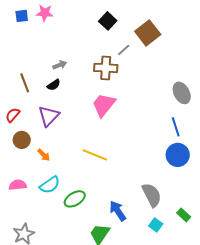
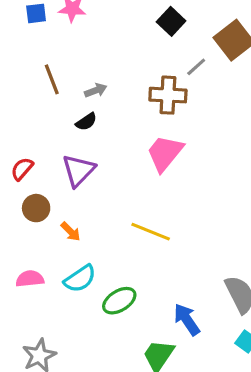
brown line: (25, 83) -> (52, 79), moved

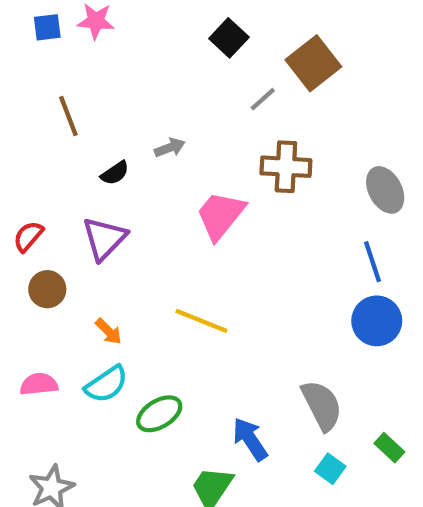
gray arrow: (96, 90) -> (170, 148), moved
brown cross: (168, 95) -> (286, 167), moved
orange arrow: (71, 232) -> (109, 331), moved

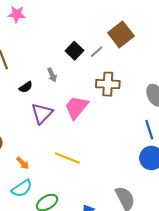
black square: (229, 38) -> (74, 51), moved
gray arrow: (170, 148) -> (52, 75), turned 88
purple triangle: (104, 239) -> (42, 113), moved

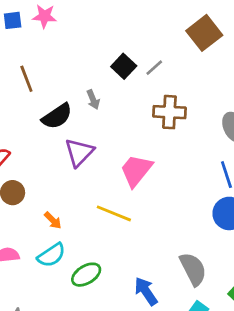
brown square: (121, 34) -> (204, 33), moved
black semicircle: (26, 87) -> (57, 116), size x1.6
pink trapezoid: (76, 107) -> (136, 170), moved

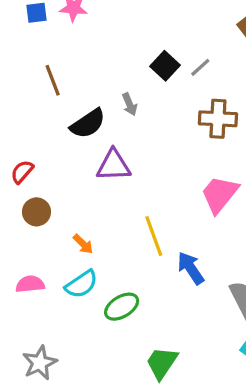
purple triangle: (79, 152) -> (114, 165), turned 44
pink trapezoid: (136, 170) -> (220, 194), moved
yellow line: (114, 213) -> (154, 236), turned 48
blue arrow: (146, 291) -> (191, 268), moved

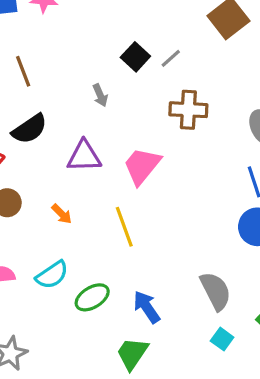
black semicircle: (88, 124) -> (30, 129), moved
pink trapezoid: (220, 194) -> (142, 166), moved
orange arrow: (83, 244) -> (62, 214), moved
blue arrow: (191, 268) -> (147, 307), moved

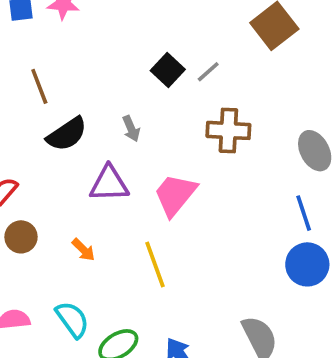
gray arrow: (100, 95) -> (131, 129), moved
black semicircle: (30, 129) -> (67, 134), moved
cyan semicircle: (52, 275) -> (72, 320), turned -92

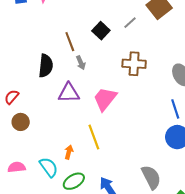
gray line: (208, 72) -> (130, 23), moved
brown line: (39, 86) -> (70, 42), moved
black semicircle: (67, 134) -> (46, 66), turned -50
orange arrow: (83, 250) -> (69, 152), moved, turned -120

